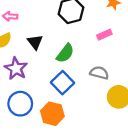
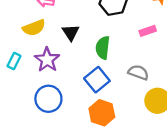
green semicircle: (65, 53) -> (103, 48), turned 144
orange hexagon: (52, 114) -> (102, 113), moved

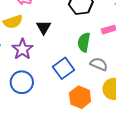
green semicircle: (103, 48) -> (84, 42), moved
orange hexagon: (102, 113) -> (80, 97), moved

